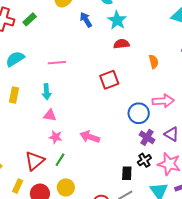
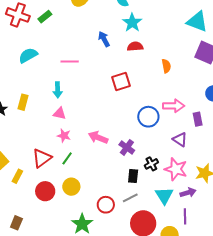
blue arrow: (86, 20) -> (104, 39), moved
yellow rectangle: (14, 95) -> (23, 102), moved
purple cross: (147, 137) -> (127, 147), moved
yellow rectangle: (18, 186) -> (17, 176), moved

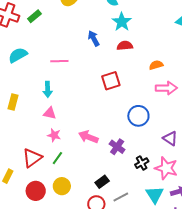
orange semicircle: (166, 66) -> (156, 65), turned -96
pink arrow: (174, 106) -> (166, 88), moved
black rectangle: (133, 176) -> (102, 182), moved, turned 48

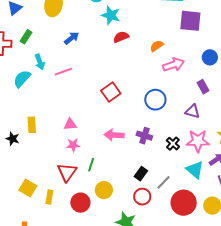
blue arrow: (94, 38) -> (72, 38), moved, turned 98
red square: (111, 81) -> (111, 92), moved
cyan arrow: (48, 89) -> (40, 62), moved
pink star: (54, 135) -> (73, 145), moved

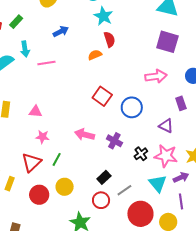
purple square: (190, 21) -> (167, 42), moved
red semicircle: (121, 37) -> (109, 39), turned 84
orange semicircle: (157, 46) -> (95, 55), moved
red square: (111, 92) -> (102, 96), moved, turned -30
pink triangle: (70, 124) -> (36, 112), moved

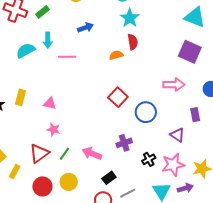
pink arrow: (85, 135) -> (92, 153), moved
purple cross: (114, 141) -> (124, 143), turned 35
pink star: (166, 156) -> (173, 165), turned -30

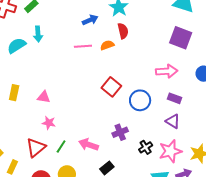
blue arrow: (85, 28) -> (90, 20), moved
pink line: (67, 57) -> (83, 46), moved
purple rectangle: (195, 115) -> (174, 98), moved, turned -56

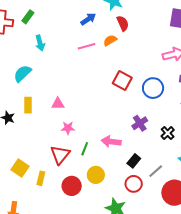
cyan semicircle: (17, 46) -> (22, 73), moved

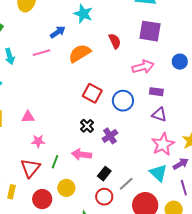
red semicircle: (123, 23) -> (115, 41), moved
orange semicircle: (110, 40) -> (80, 53), size x1.6
pink line: (86, 46) -> (41, 53), moved
black cross: (168, 133) -> (87, 126), moved

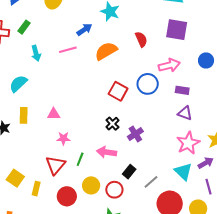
blue circle: (123, 101) -> (148, 84), moved
red circle: (104, 197) -> (114, 190), moved

